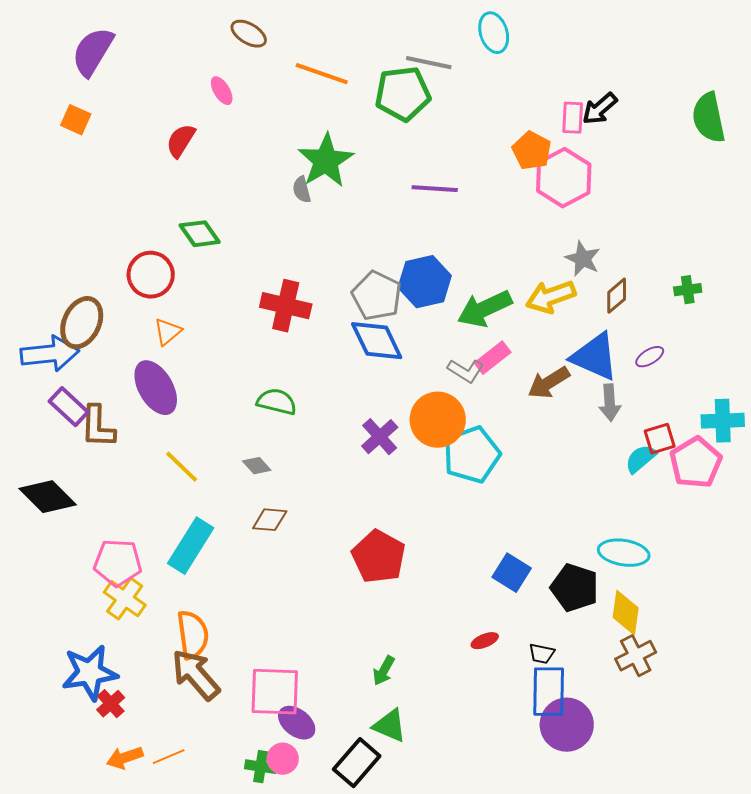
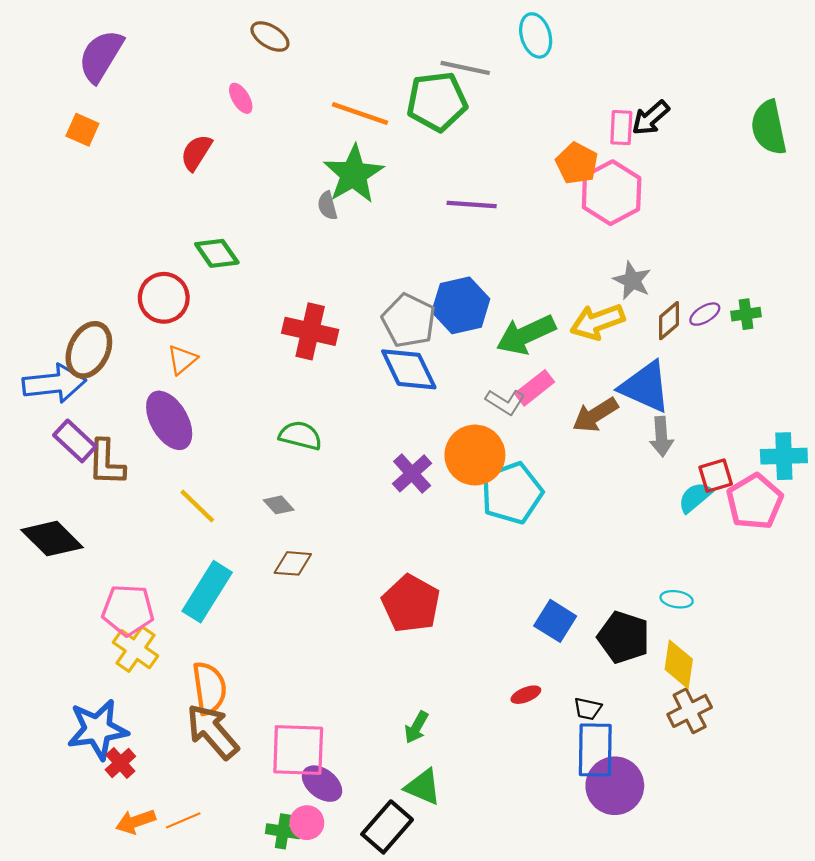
orange line: (322, 74) -> (360, 113), moved
purple ellipse: (650, 357) -> (705, 314), moved
cyan ellipse: (624, 553) -> (677, 599), size x0.6

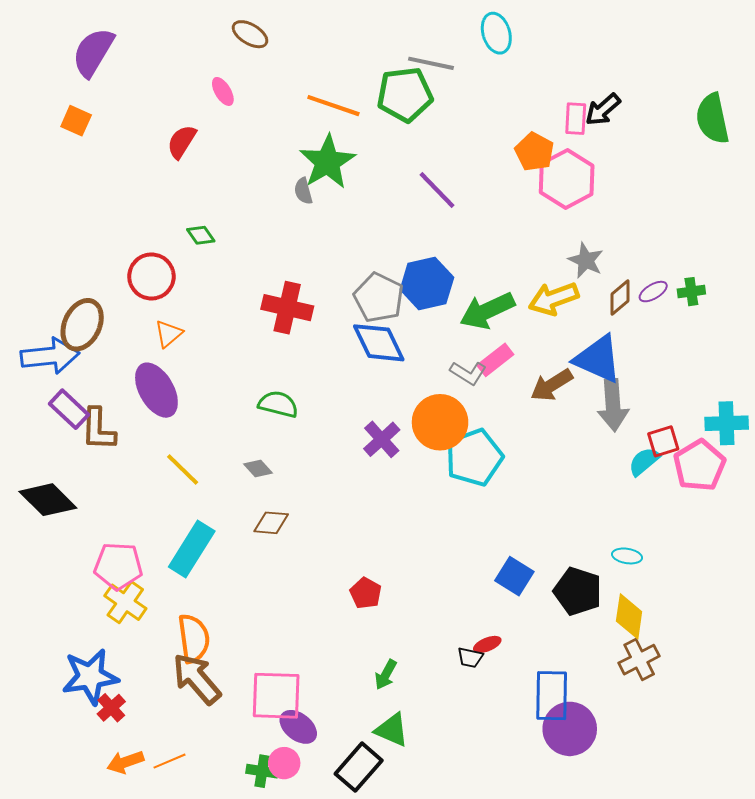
purple line: (472, 205) -> (437, 190), turned 42
green diamond: (217, 253) -> (201, 235), size x0.7
gray arrow: (661, 437) -> (613, 405), size x1.4
red pentagon: (411, 604) -> (366, 593), moved, size x0.6
black trapezoid: (588, 709) -> (470, 658), moved

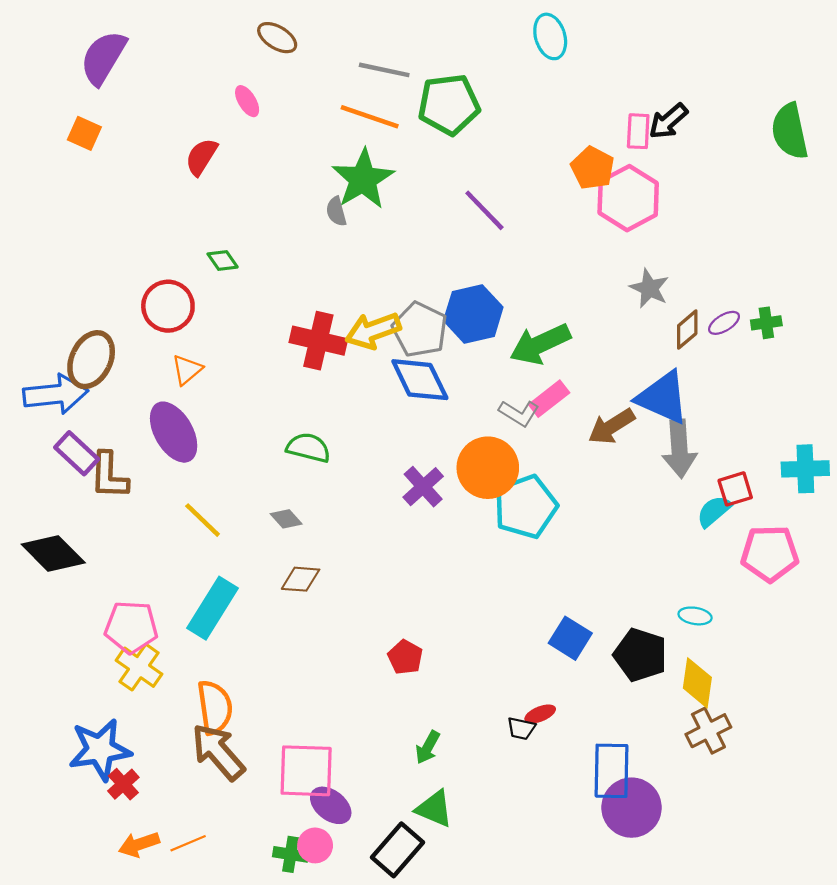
gray line: (431, 63) -> (384, 70), moved
yellow arrow: (554, 299) -> (373, 331), moved
pink pentagon: (699, 465) -> (770, 554), moved, turned 30

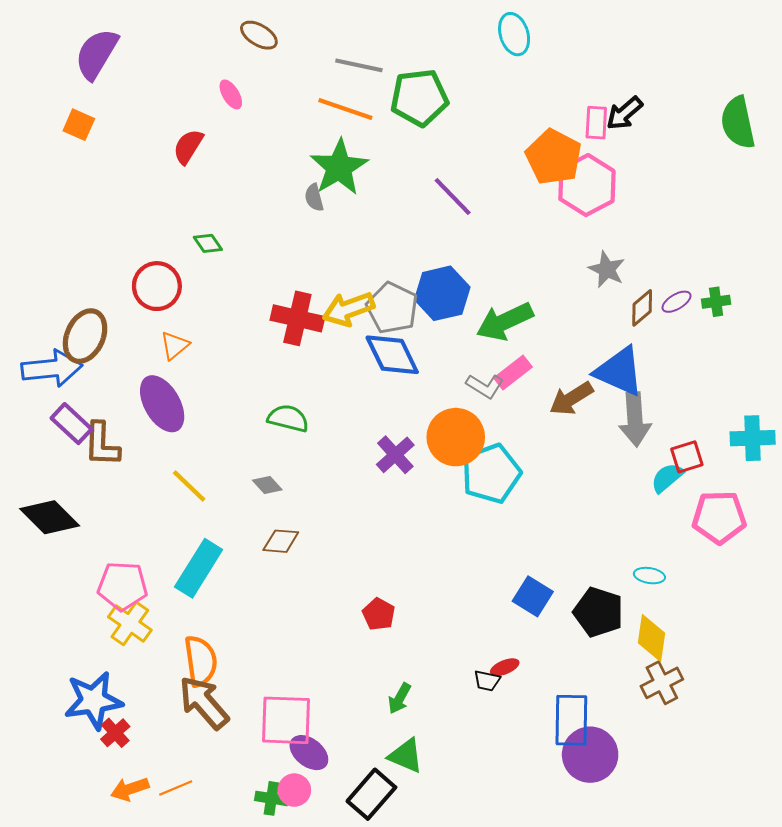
orange pentagon: (593, 168) -> (554, 157), size x1.4

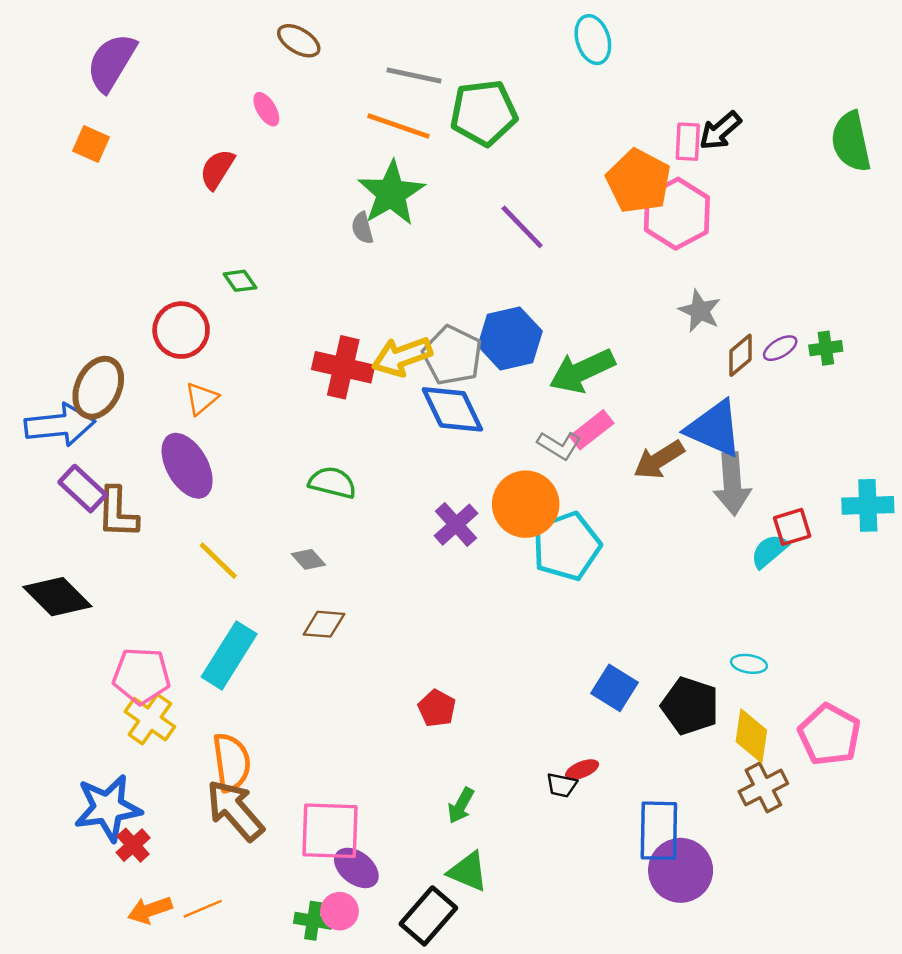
pink pentagon: (719, 517) -> (829, 735), moved, turned 30

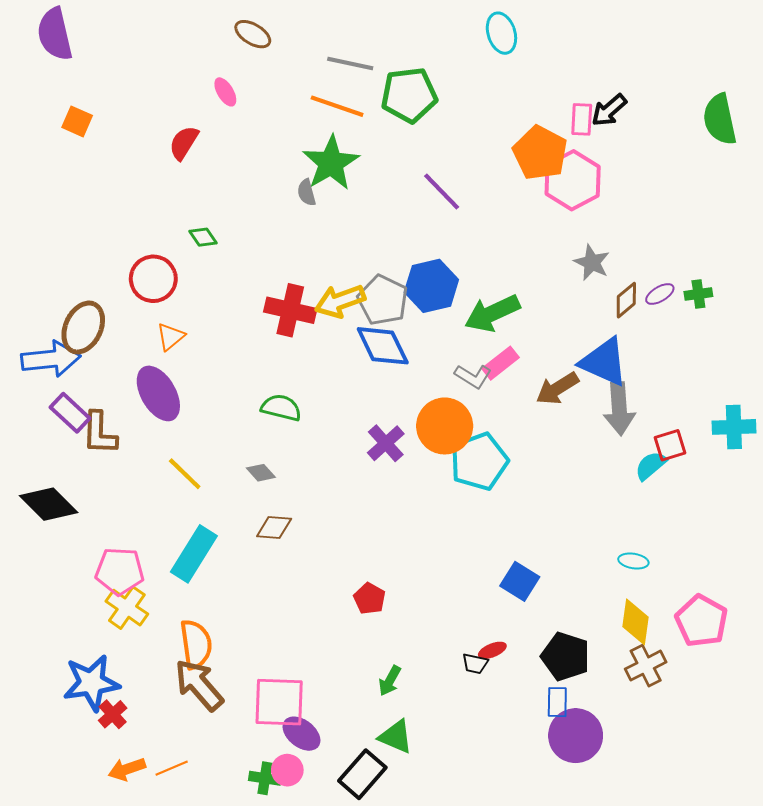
purple semicircle: (111, 62) -> (55, 34), moved, turned -44
black pentagon: (690, 706) -> (565, 656), moved
blue rectangle: (659, 831) -> (557, 702), size x0.6

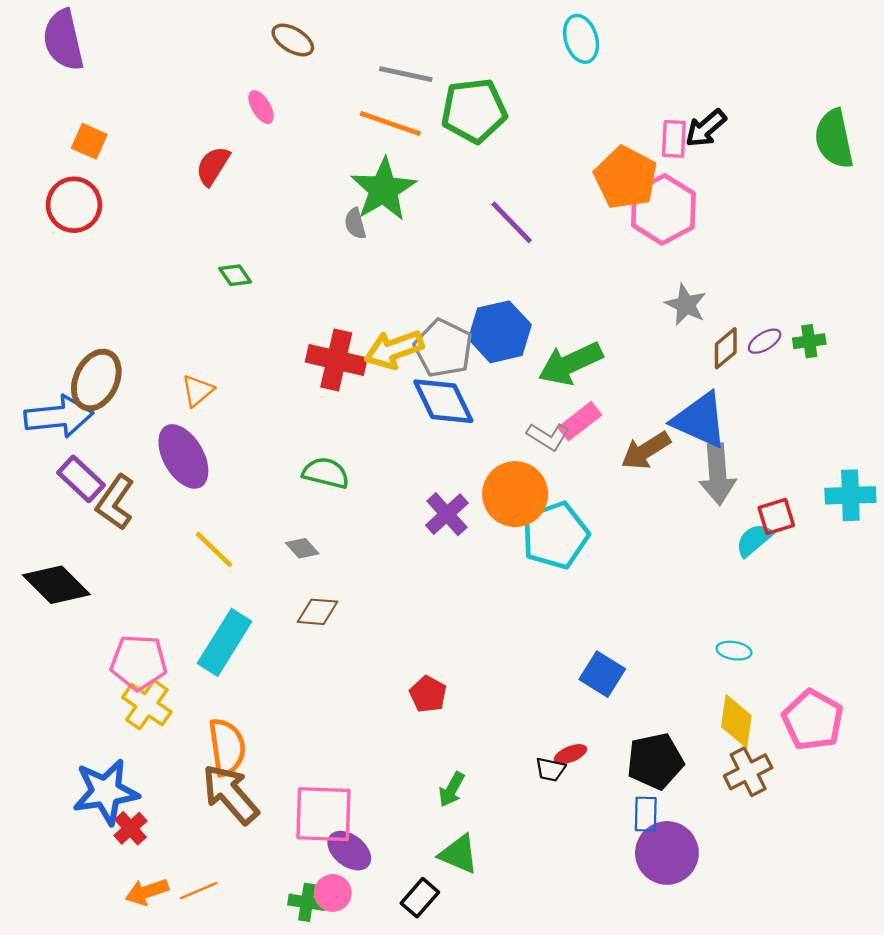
red circle: (153, 279) -> (74, 205), moved
brown L-shape: (99, 433) -> (115, 502), turned 33
black pentagon: (565, 656) -> (655, 761), turned -30
black rectangle: (362, 774) -> (420, 898), size x0.7

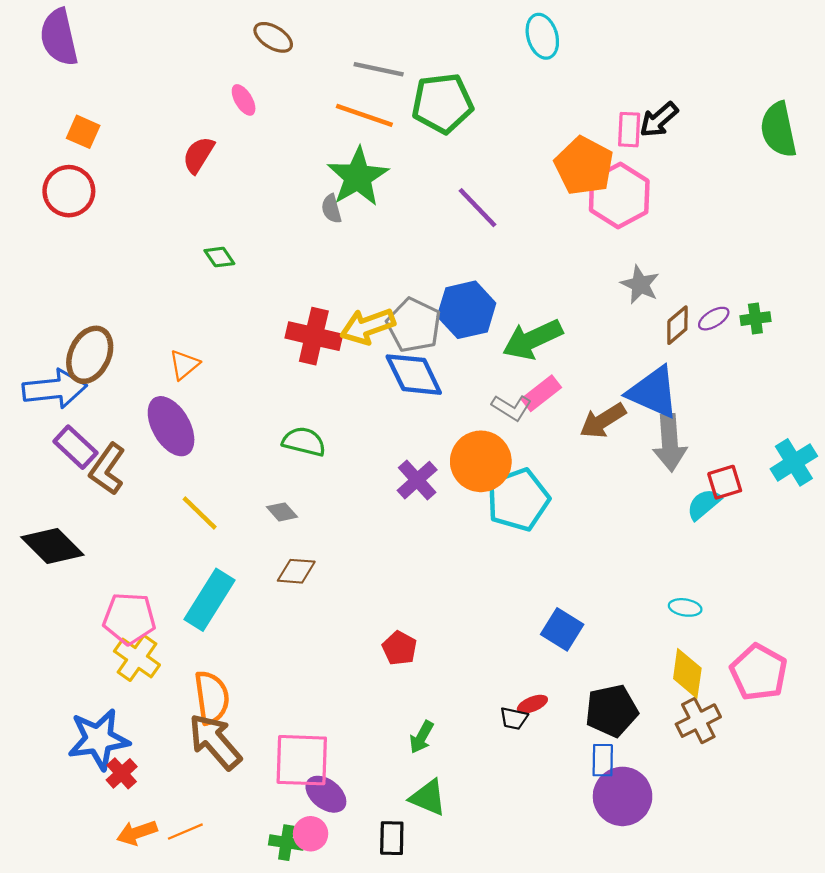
cyan cross: (850, 495) -> (794, 462), turned -30
black rectangle: (420, 898) -> (392, 838), turned -40

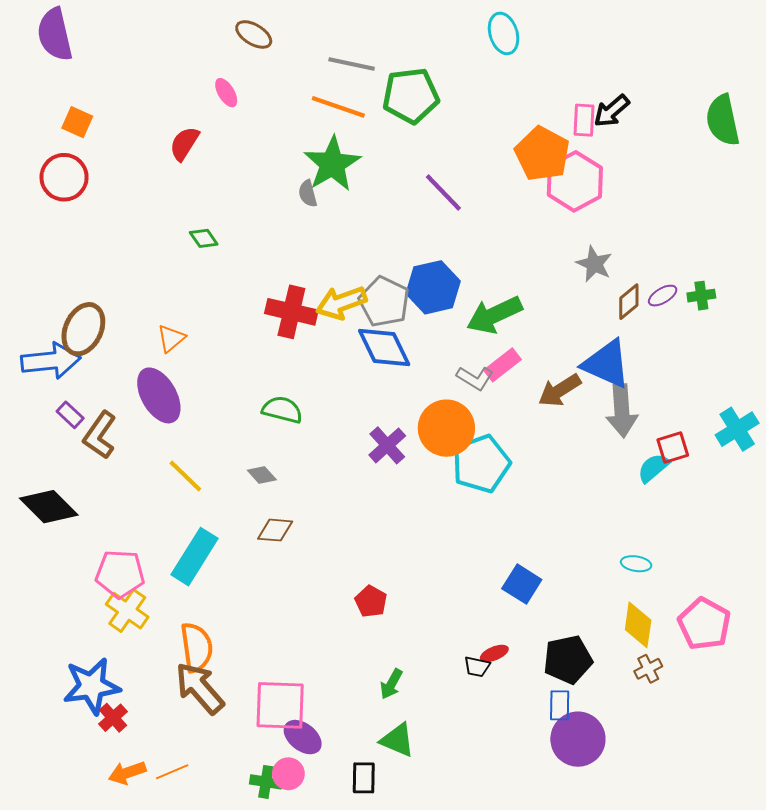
purple rectangle: (75, 447) -> (70, 415), size x0.7
brown cross: (698, 721) -> (648, 669), size x0.7

